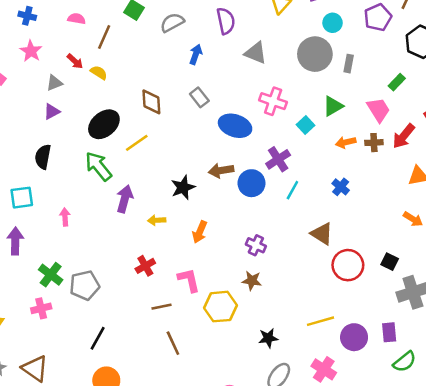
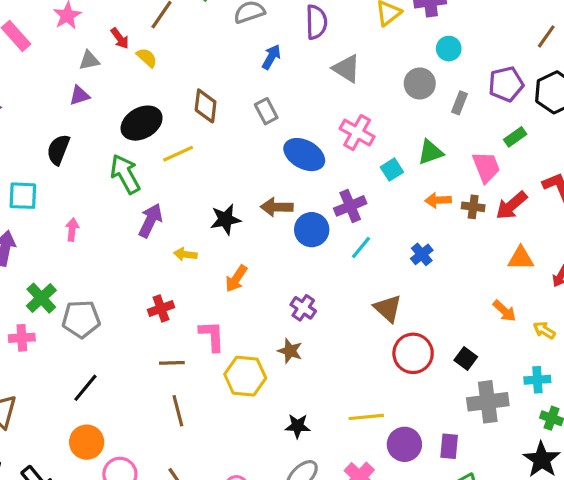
purple pentagon: (378, 17) -> (506, 84), moved
gray circle: (315, 54) -> (420, 83), size x0.7

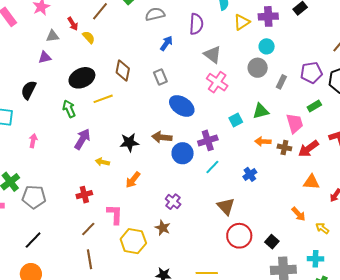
cyan circle: (449, 49) -> (267, 46), moved
pink cross: (357, 133) -> (217, 82), moved
green arrow: (125, 174) -> (69, 109), size x0.7
brown line: (172, 363) -> (88, 229), turned -49

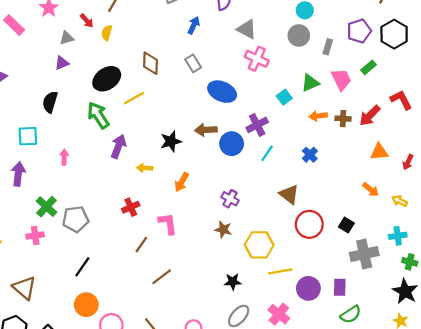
yellow semicircle: (89, 37) -> (107, 33), turned -112
green arrow: (69, 109) -> (98, 115), size x1.4
pink trapezoid: (295, 123) -> (341, 79), moved
yellow hexagon: (133, 241) -> (259, 245), moved
brown line: (90, 259) -> (162, 277), moved, turned 72

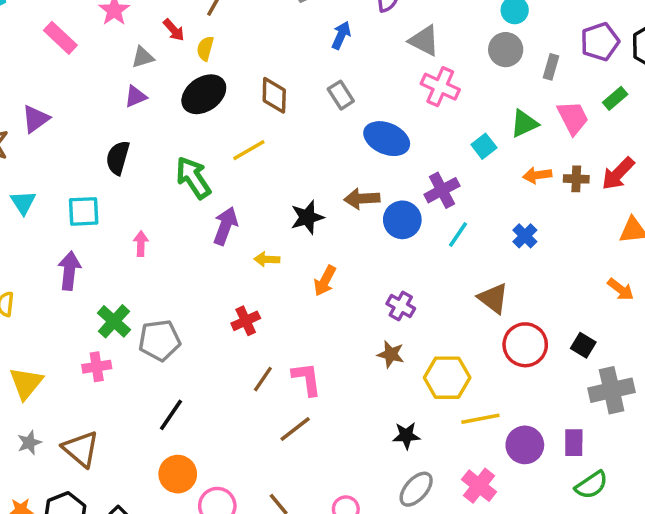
black ellipse: (107, 79) -> (204, 94), moved
pink L-shape: (168, 224) -> (307, 379), moved

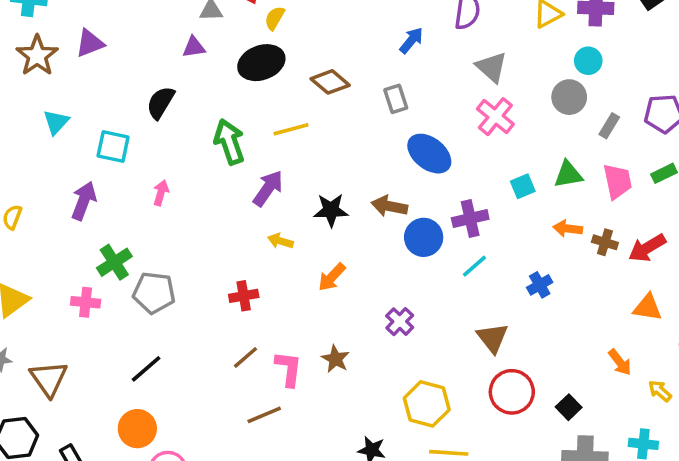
brown diamond: (274, 95) -> (330, 82), turned -66
purple arrow: (225, 226) -> (268, 188), moved
brown star: (391, 354) -> (335, 359), moved

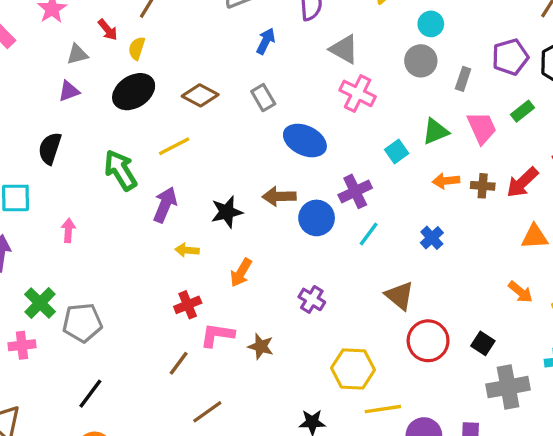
red cross: (244, 296) -> (188, 305), moved
pink L-shape: (289, 369) -> (217, 335), moved, turned -76

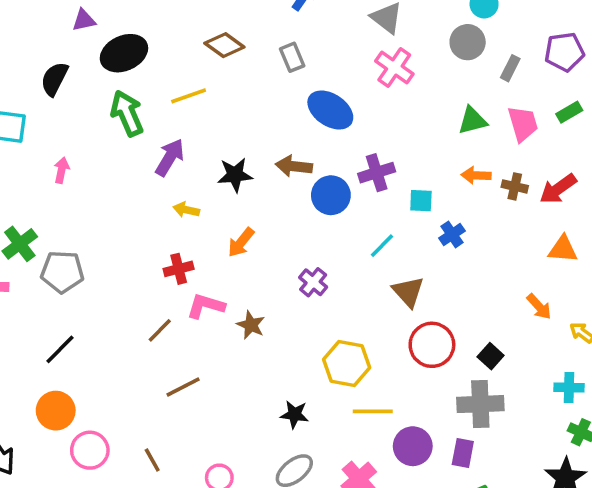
black ellipse: (134, 92) -> (124, 53), moved
cyan square: (397, 151) -> (421, 201), moved, turned 30
cyan line: (369, 234) -> (382, 246), moved
gray cross: (508, 387) -> (480, 404), moved

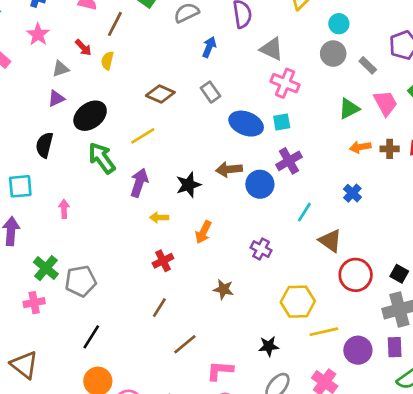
gray rectangle: (510, 68) -> (368, 65), turned -60
cyan square: (421, 201) -> (282, 122), moved
pink L-shape: (206, 306) -> (220, 371), moved

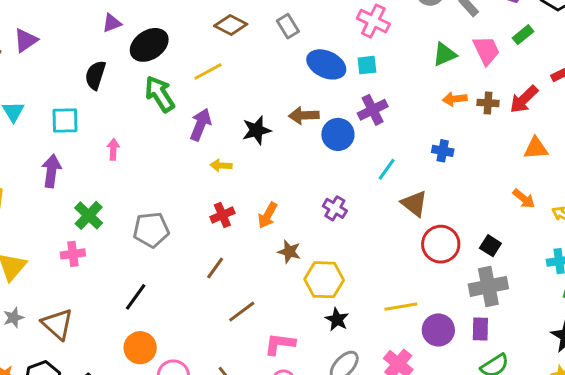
blue cross: (352, 193) -> (443, 151), turned -36
orange arrow: (203, 232) -> (268, 215), moved
gray pentagon: (81, 281) -> (151, 230), moved
yellow hexagon: (298, 302) -> (324, 280), moved
black star: (269, 346) -> (337, 319), turned 30

